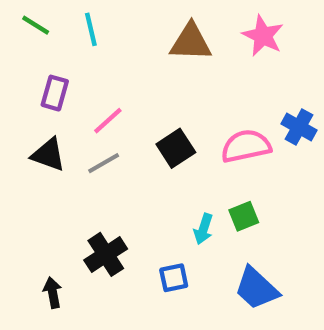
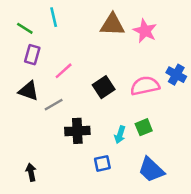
green line: (36, 25) -> (25, 28), moved
pink star: (263, 36) -> (145, 31), moved
gray line: (104, 163) -> (54, 105), moved
black cross: (106, 254) -> (77, 131), moved, turned 30

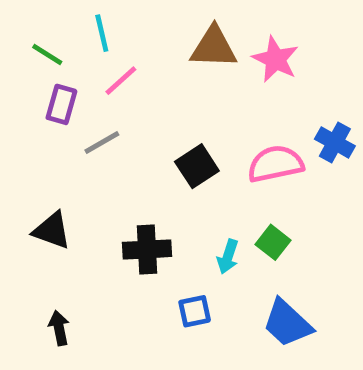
pink line: (64, 71) -> (121, 81), moved
black triangle: (29, 91) -> (52, 230), moved
gray line: (54, 105) -> (102, 142), moved
green square: (144, 127) -> (273, 242), turned -30

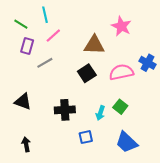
brown triangle: (214, 47) -> (94, 45), moved

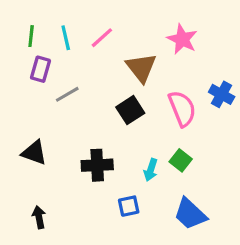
cyan line: (45, 15) -> (66, 38), moved
green line: (21, 24) -> (31, 36), turned 64
pink line: (53, 36) -> (102, 38), moved
brown triangle: (94, 45) -> (141, 68), turned 50
pink semicircle: (121, 72) -> (182, 109), turned 80

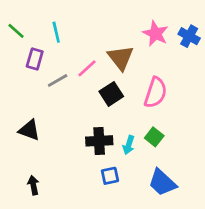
green line: (31, 36) -> (16, 31), moved, turned -54
pink line: (102, 38) -> (87, 68), moved
blue cross: (222, 94) -> (189, 36), moved
pink semicircle: (182, 109) -> (156, 93), turned 40
black cross: (97, 165) -> (99, 141), moved

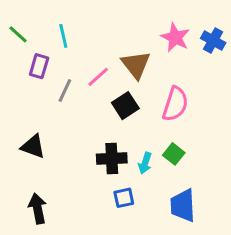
gray line: (58, 80) -> (65, 90), turned -35
blue trapezoid: (162, 183) -> (183, 205), turned 44
black arrow: (33, 185) -> (38, 208), size x1.4

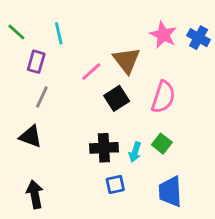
gray line: (65, 90) -> (42, 97), moved

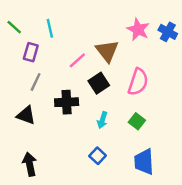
black cross: (104, 148) -> (67, 102), moved
cyan arrow: (135, 152) -> (102, 120), moved
blue square: (115, 184) -> (98, 156), turned -35

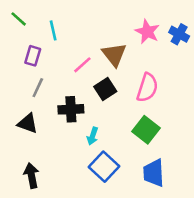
green line: (14, 27) -> (19, 19), moved
cyan arrow: (102, 120) -> (93, 136), moved
green square: (137, 121) -> (146, 130), size x1.5
blue square: (98, 156) -> (104, 167), size x1.6

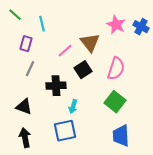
black triangle: (28, 123) -> (24, 107), moved
blue square: (104, 167) -> (65, 131), moved, turned 35

